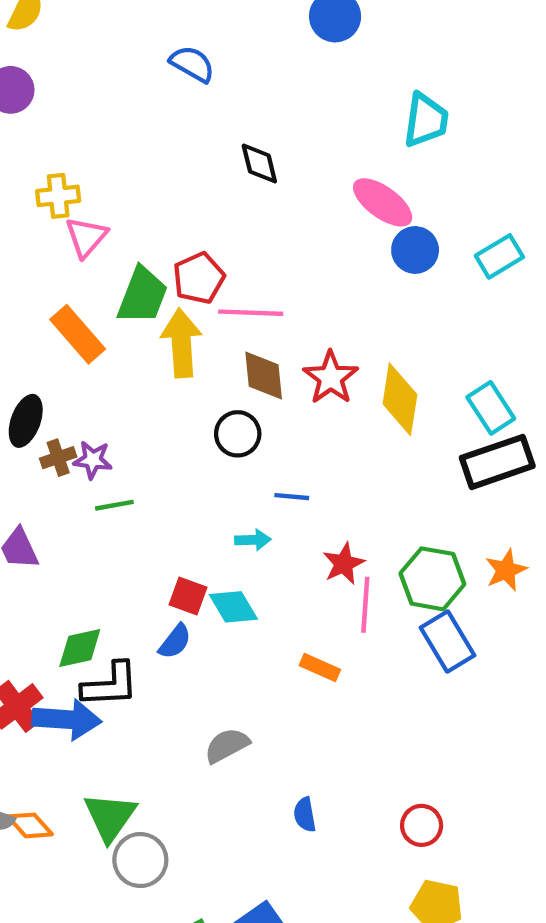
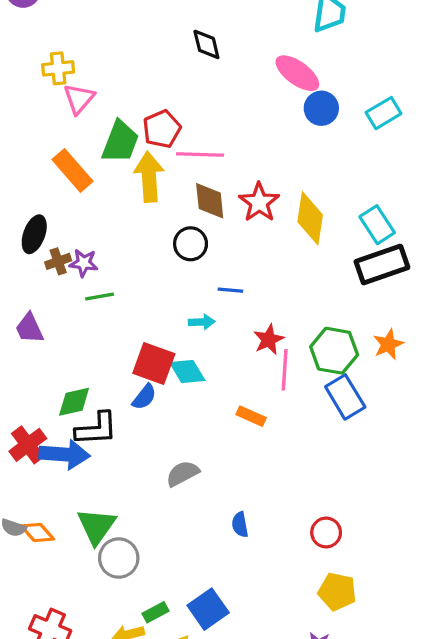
red square: (188, 596) -> (154, 363), size x1.5

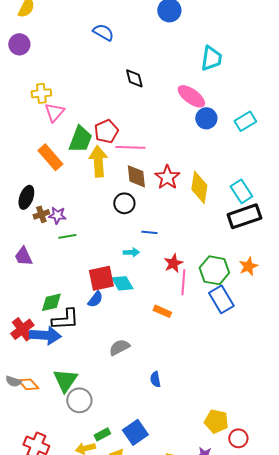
red square: (154, 363) -> (101, 278), turned -32
red circle: (326, 533) -> (238, 438), moved

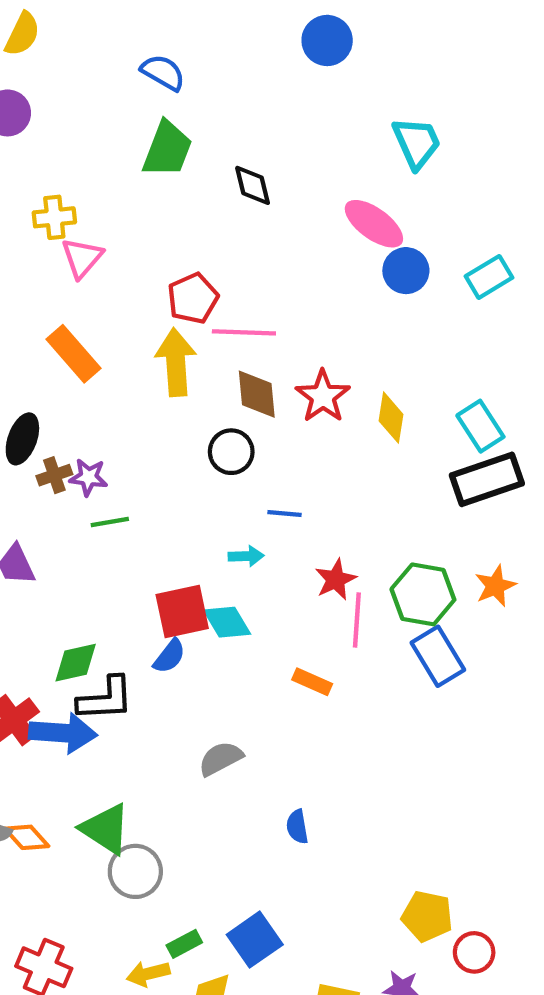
blue semicircle: (103, 32) -> (163, 72), moved
cyan trapezoid: (211, 58) -> (417, 143), turned -32
green trapezoid: (80, 139) -> (167, 149), moved
yellow diamond: (199, 187) -> (391, 418), size x0.7
green triangle: (65, 380) -> (105, 829), turned -32

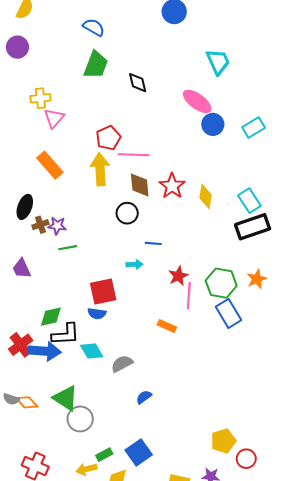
cyan diamond: (227, 622) -> (92, 351), moved
blue semicircle: (169, 656) -> (97, 313), turned 60
blue semicircle: (297, 827) -> (144, 397), moved, turned 63
yellow pentagon: (427, 916) -> (223, 441), turned -30

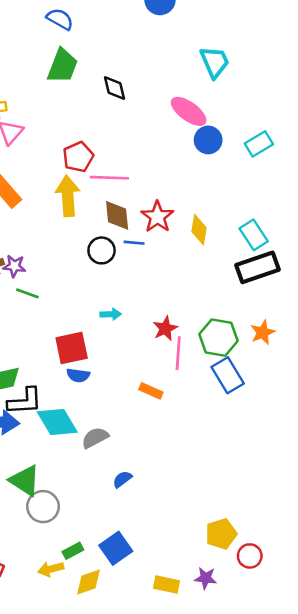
blue line: (153, 243) -> (134, 243), moved
green line: (68, 248) -> (27, 293), turned 30
blue semicircle: (97, 313) -> (78, 375), moved
cyan diamond: (92, 351) -> (57, 422), size x1.4

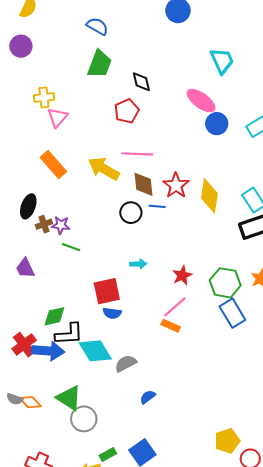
red pentagon: (78, 157) -> (127, 111), moved
yellow arrow: (68, 196) -> (104, 169), turned -56
yellow diamond: (199, 230) -> (209, 196), size x1.4
pink line: (178, 353) -> (175, 307), moved, turned 45

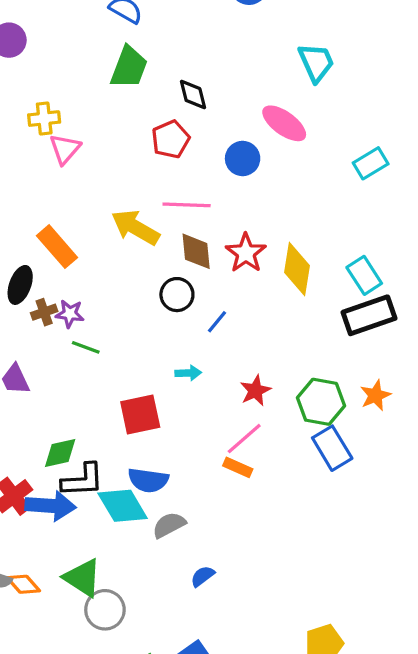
blue circle: (217, 124) -> (243, 159), moved
orange rectangle: (53, 164) -> (57, 247), moved
blue line: (157, 206) -> (217, 322), moved, turned -56
blue semicircle: (112, 313) -> (148, 480), moved, size x1.4

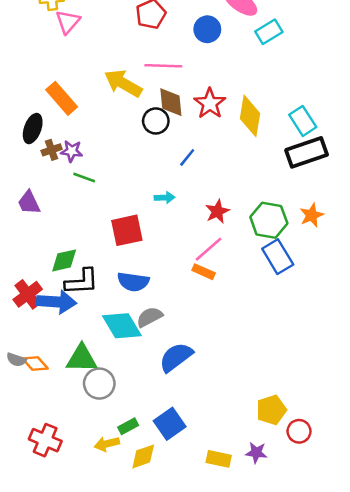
cyan rectangle: (371, 163) -> (269, 32), moved
black circle: (177, 295) -> (156, 121), moved
cyan diamond: (123, 506) -> (122, 326), moved
blue semicircle: (203, 576) -> (176, 357), size x1.8
green triangle: (83, 578) -> (82, 358), turned -32

